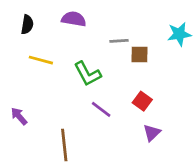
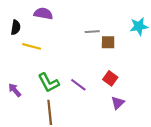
purple semicircle: (74, 19) -> (43, 14), moved
black semicircle: (27, 24) -> (16, 27), moved
green L-shape: (87, 74) -> (49, 83), moved

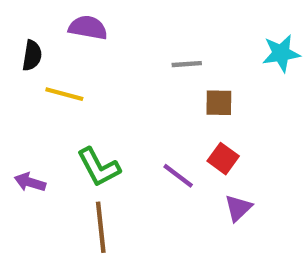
brown square: (108, 42) -> (219, 103), moved
purple line: (78, 85) -> (178, 176), moved
purple arrow: (15, 90) -> (30, 182), turned -32

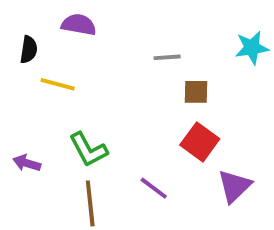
red square: (223, 159) -> (200, 142), size x1.4
purple line: (178, 176) -> (154, 188), moved
purple triangle: (238, 208) -> (234, 186), moved, size x1.4

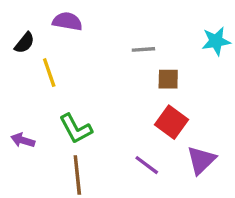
black semicircle: (29, 50) -> (24, 43), turned 30
yellow line: (58, 84) -> (49, 73), turned 56
purple line: (154, 188) -> (147, 165), moved

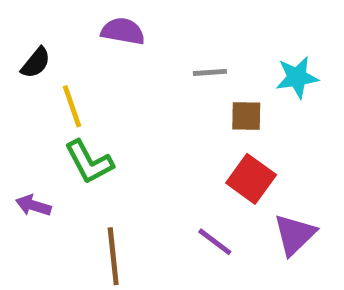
purple semicircle: (67, 21) -> (123, 31), moved
cyan star: (216, 41) -> (297, 77), moved
green L-shape: (76, 129) -> (89, 162), moved

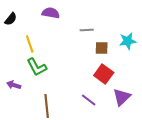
black semicircle: (36, 63) -> (11, 19), moved
cyan star: (297, 77) -> (128, 41), moved

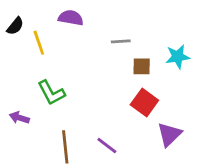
yellow line: (30, 44) -> (39, 43), moved
purple line: (89, 100) -> (107, 146), moved

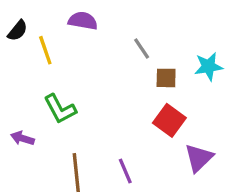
gray line: (121, 41) -> (142, 49), turned 60
purple line: (107, 146) -> (125, 171), turned 30

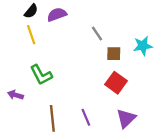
purple semicircle: (83, 21) -> (57, 15), turned -30
black semicircle: (18, 31) -> (31, 11), moved
purple triangle: (199, 158) -> (126, 118), moved

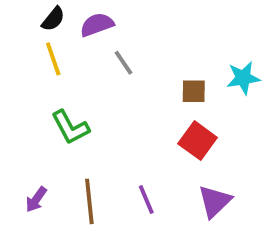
gray line: (97, 34) -> (123, 63), moved
purple arrow: (15, 95) -> (36, 200), moved, turned -72

